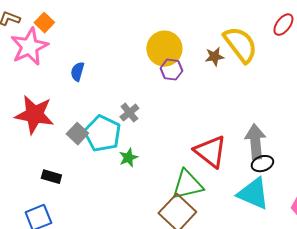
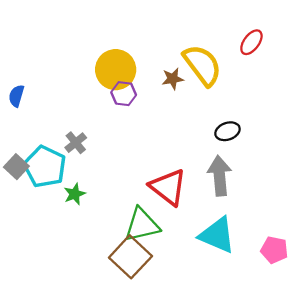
black ellipse: (262, 164) -> (227, 131), moved

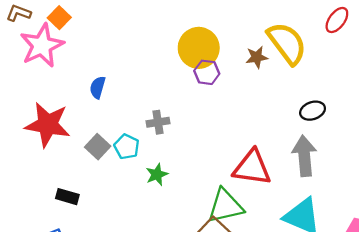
blue semicircle: (16, 96) -> (98, 87), moved
gray cross: (76, 143) -> (158, 122), turned 30
cyan pentagon: (45, 167) -> (127, 147), size x0.6
red triangle: (168, 187) -> (252, 168), turned -30

